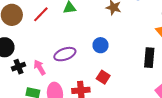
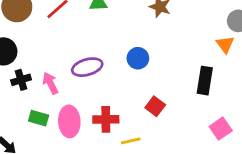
red square: (103, 77) -> (155, 106), moved

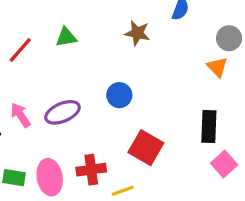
black rectangle: (205, 81) -> (209, 127), moved
pink arrow: (50, 83) -> (20, 115), moved
red square: (155, 106) -> (146, 148), size x1.5

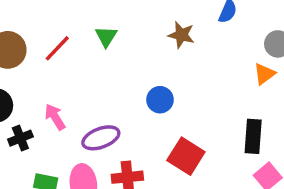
green triangle: (66, 37) -> (106, 36), turned -50
orange triangle: (217, 67) -> (264, 74), turned 35
purple ellipse: (63, 112) -> (101, 138), moved

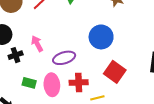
blue circle: (160, 100) -> (101, 37), size x1.5

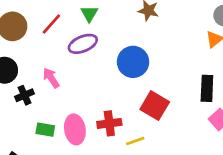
purple ellipse: (64, 58) -> (83, 44), moved

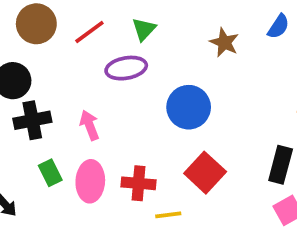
pink arrow: (51, 78) -> (90, 125), moved
black cross: (25, 95) -> (32, 120), size x1.4
green rectangle: (45, 130) -> (50, 173), turned 42

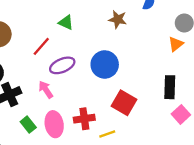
green triangle: (144, 29) -> (66, 22), turned -35
red line: (89, 32) -> (41, 46), moved
purple ellipse: (126, 68) -> (62, 65), moved

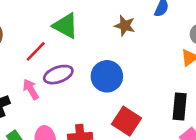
green triangle: (66, 22) -> (65, 26), size x1.5
pink arrow: (46, 90) -> (31, 89), moved

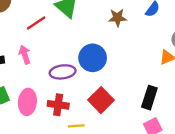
brown star: (125, 26) -> (117, 18), turned -30
purple ellipse: (58, 75) -> (63, 72), moved

